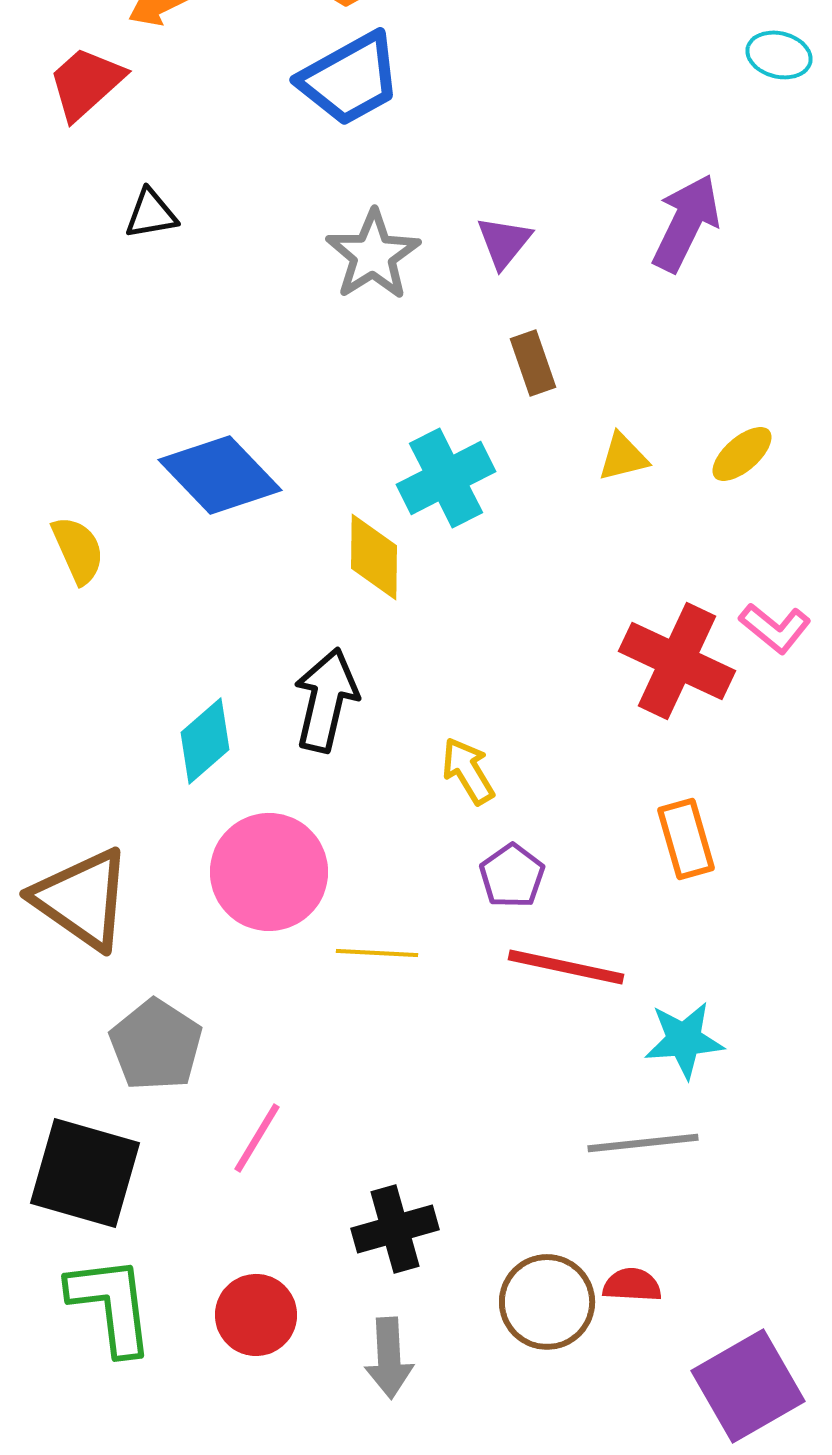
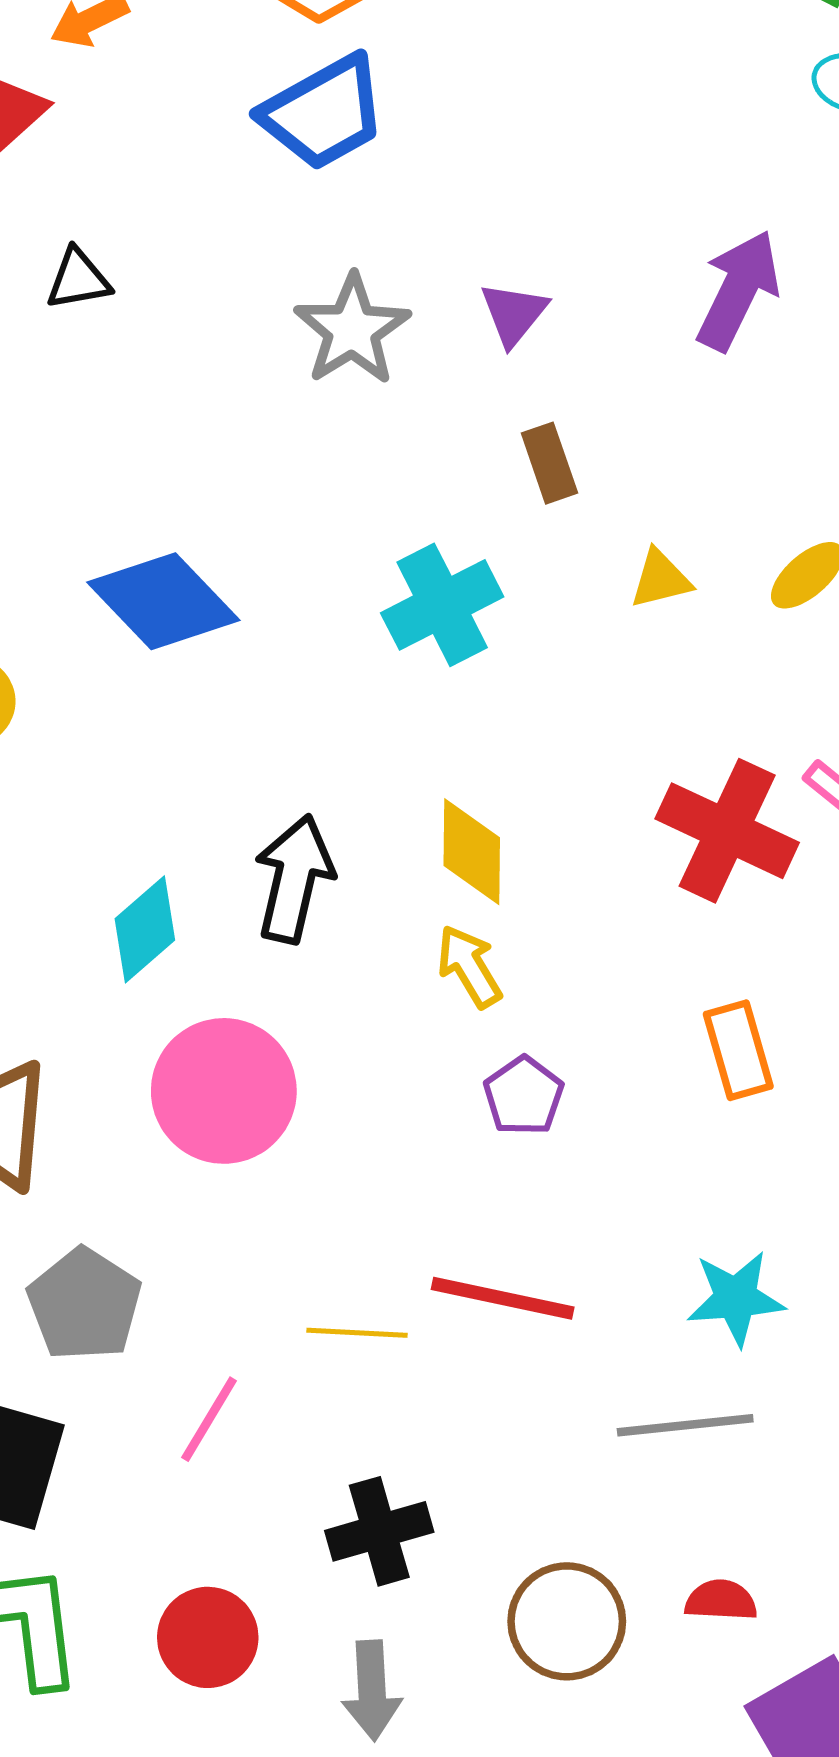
yellow diamond: (374, 557) -> (472, 852), moved
yellow line: (377, 953) -> (357, 1333), moved
red line: (566, 967) -> (503, 1298), moved
red semicircle: (632, 1285) -> (721, 1600), moved

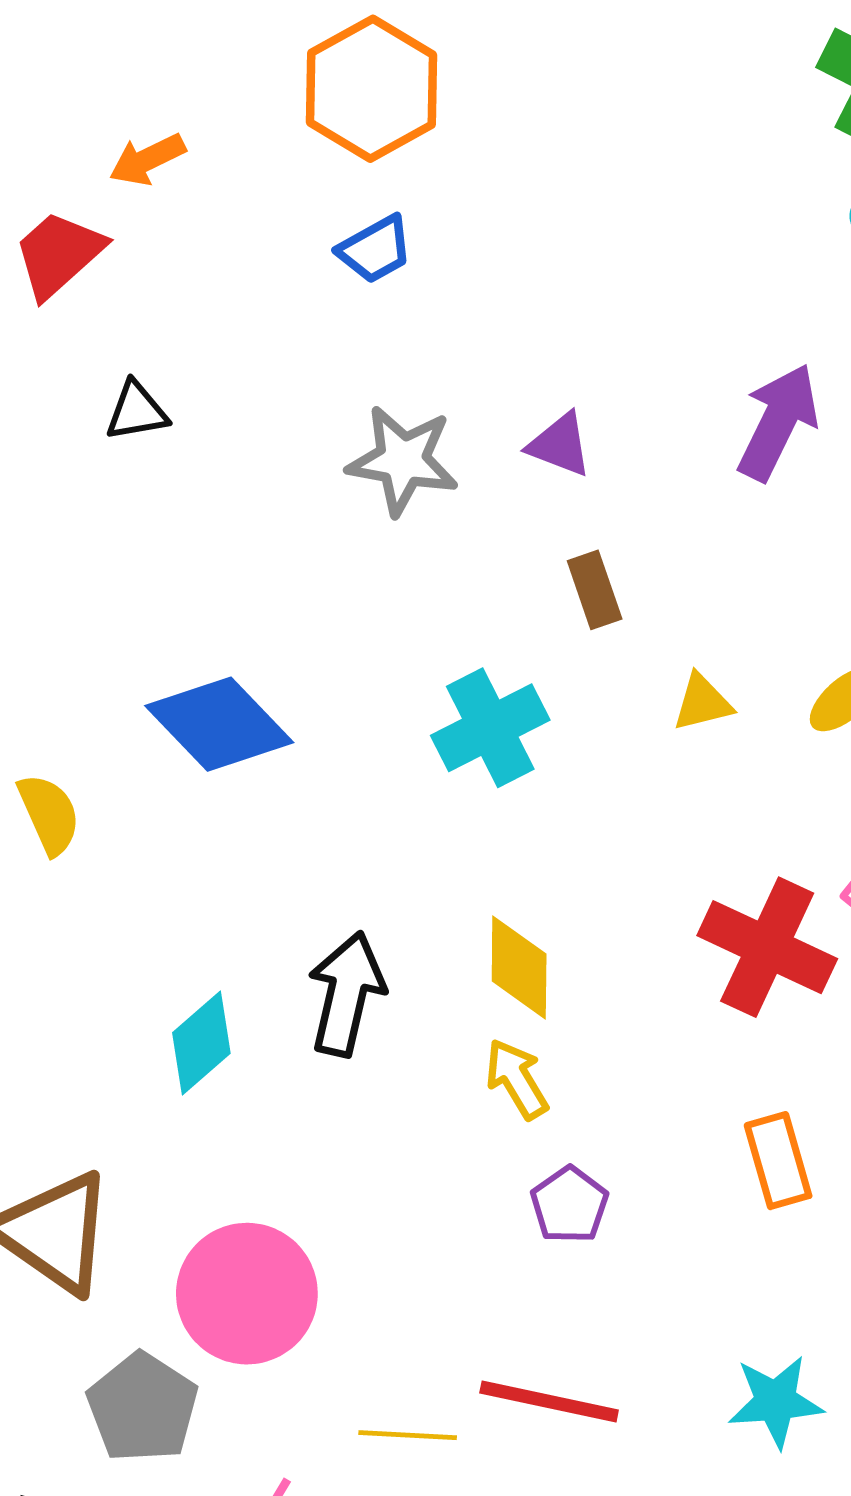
blue trapezoid: (324, 113) -> (375, 249), size x0.6
purple triangle: (514, 314) -> (560, 445), turned -48
gray star: (352, 330) -> (403, 460), turned -30
pink circle: (224, 1091) -> (247, 1294), moved

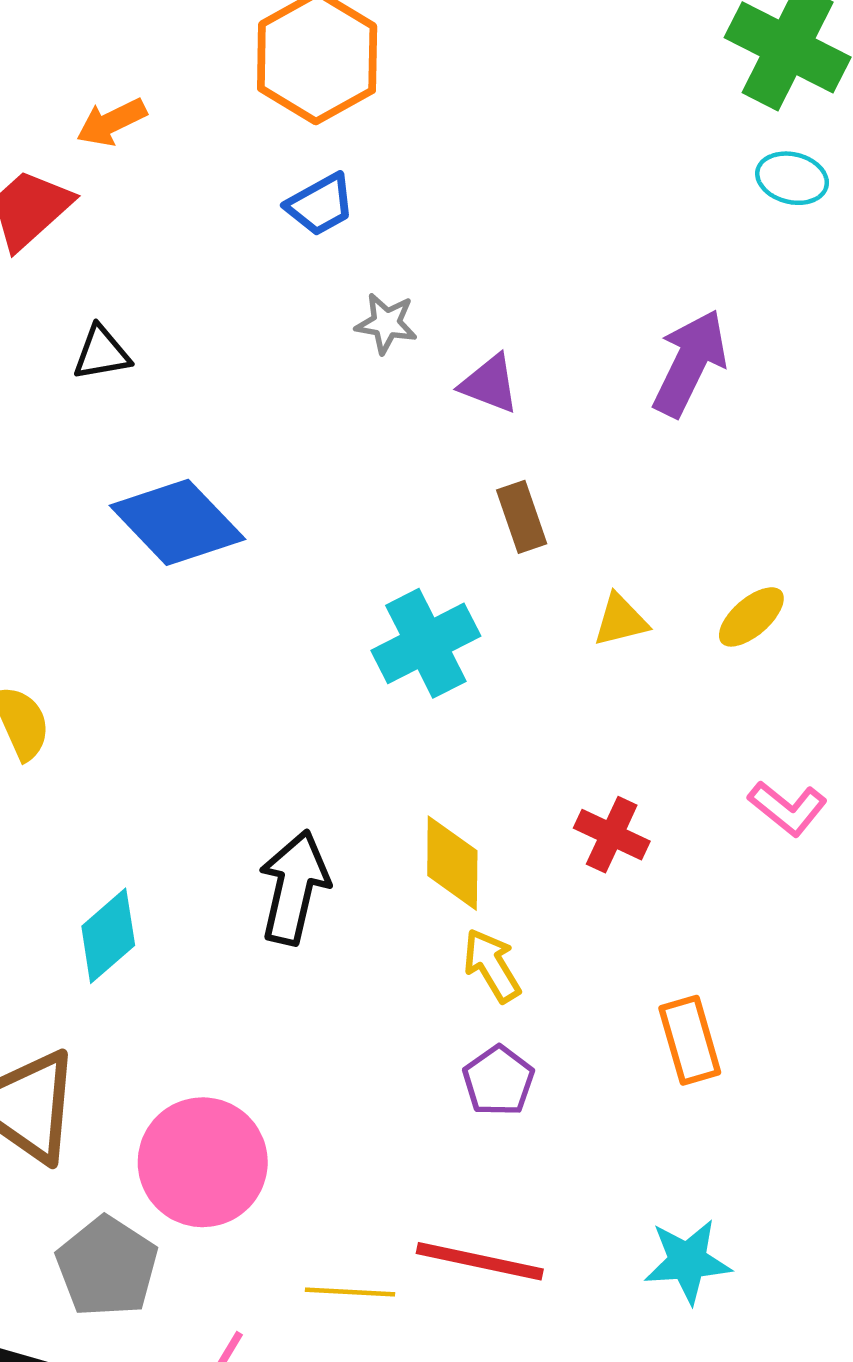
gray star: (403, 460) -> (386, 323), moved, size x0.6
blue diamond: (219, 724) -> (177, 522), moved
red cross: (767, 947) -> (612, 835), moved, size x0.6
cyan diamond: (201, 1043) -> (108, 936), moved
yellow arrow: (517, 1079) -> (492, 965), moved

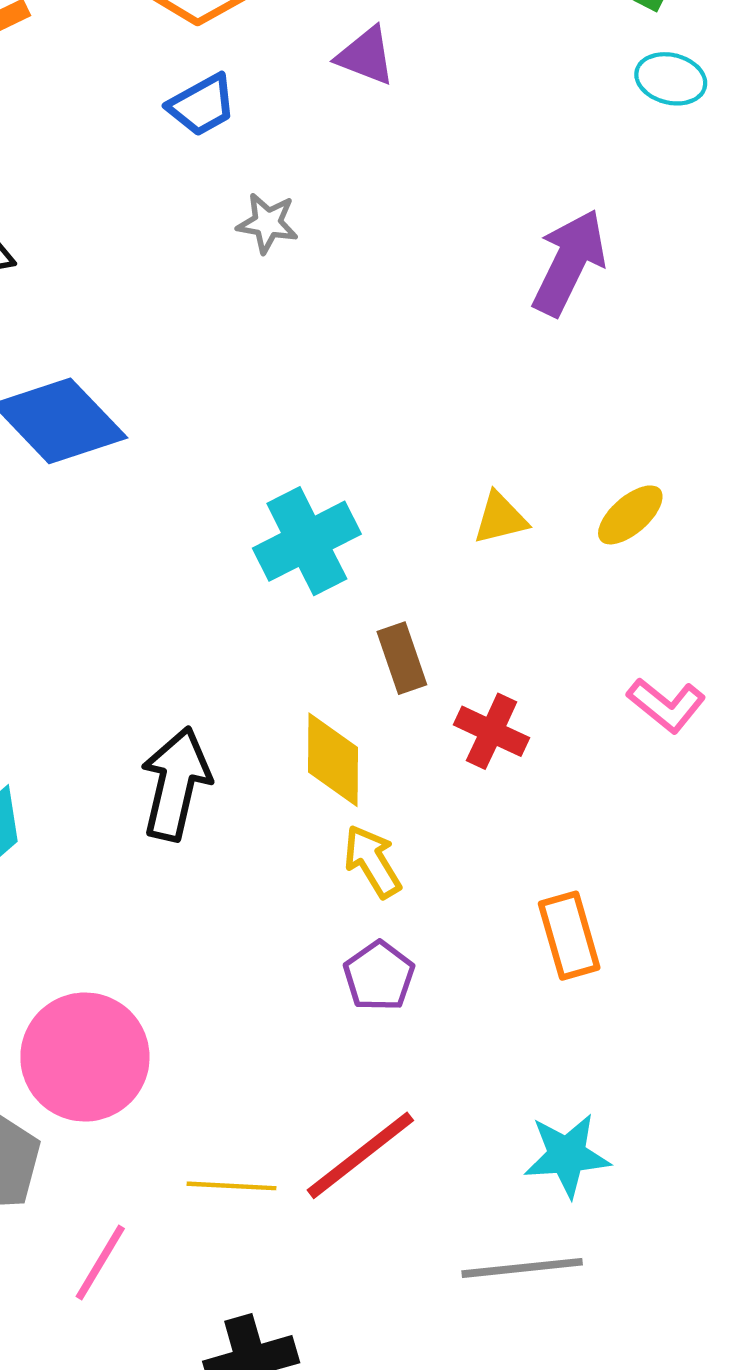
purple triangle: (490, 384) -> (366, 56), moved
brown rectangle: (522, 517) -> (402, 658), moved
red line: (480, 1261) -> (360, 1155), turned -50

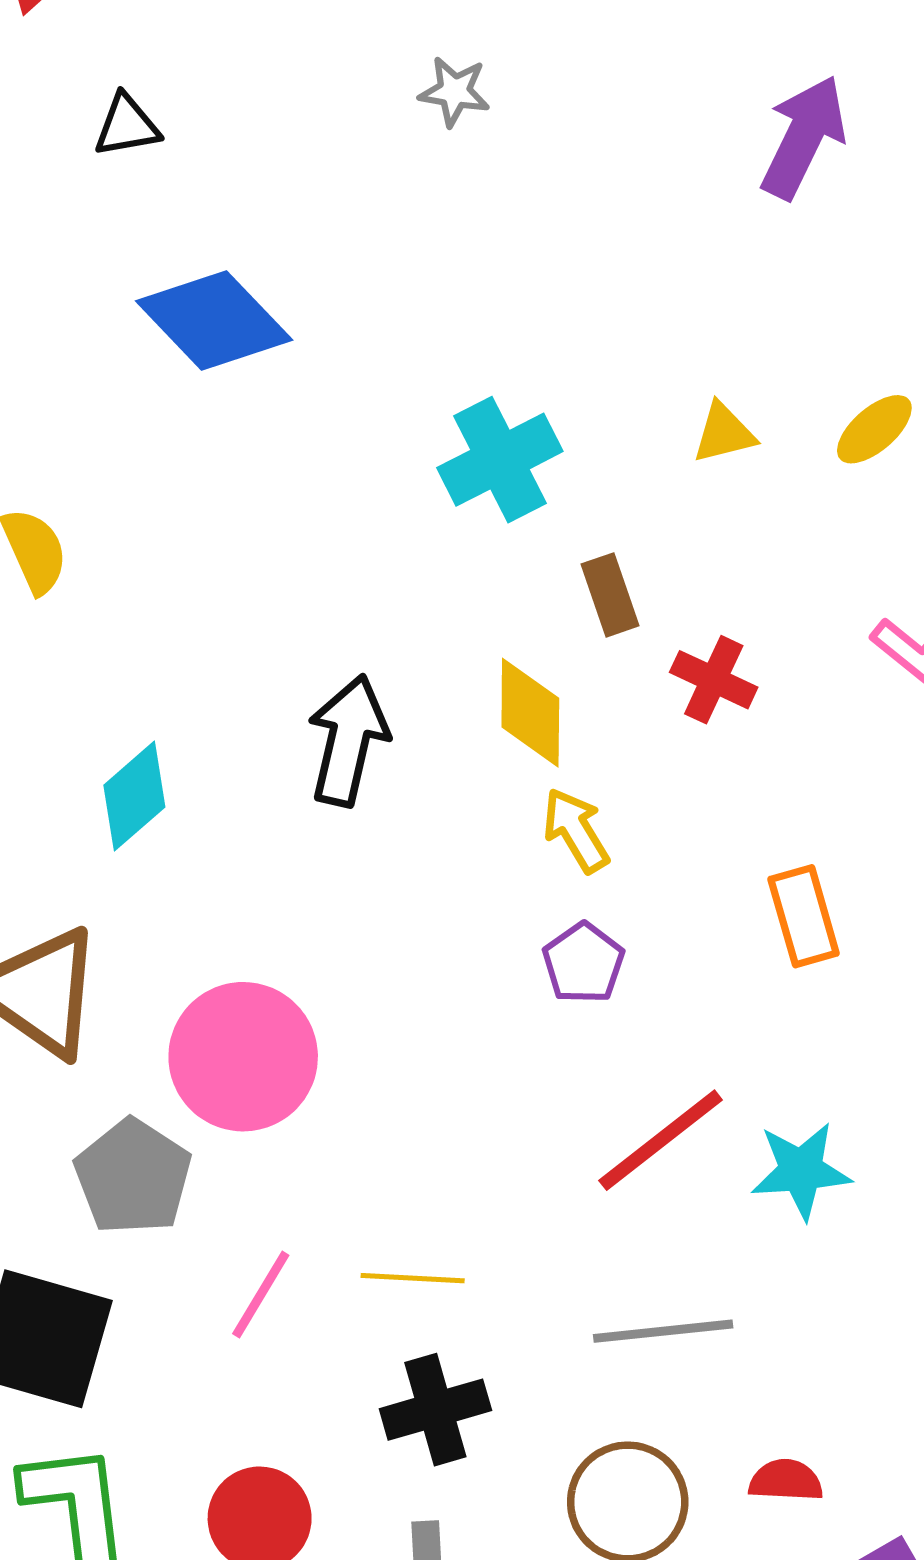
red line: (360, 1155) -> (661, 1140), moved
yellow line: (231, 1186) -> (413, 1278), moved
gray line: (522, 1268) -> (663, 1331), moved

